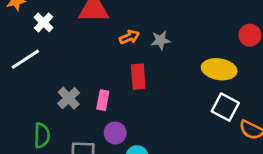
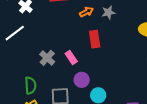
pink rectangle: (103, 100) -> (71, 58), turned -40

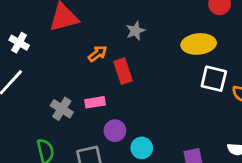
orange arrow: (86, 12) -> (98, 54), moved
pink rectangle: (71, 58) -> (95, 102), turned -56

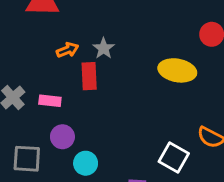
gray star: (135, 31) -> (104, 48), moved, turned -30
white square: (214, 79) -> (174, 157), moved

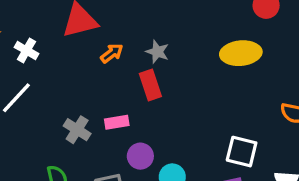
orange arrow: (67, 50) -> (112, 53), moved
white square: (174, 157) -> (242, 152), moved

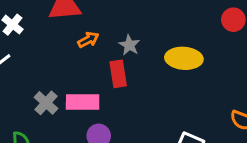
yellow ellipse: (241, 53) -> (184, 58), moved
pink rectangle: (117, 122) -> (83, 102), size x1.5

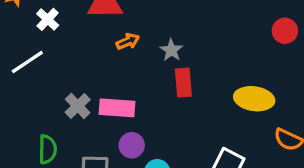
yellow ellipse: (184, 58) -> (254, 99), moved
red rectangle: (118, 74) -> (183, 83), moved

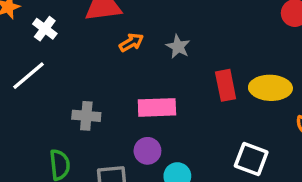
red rectangle: (183, 83) -> (226, 85), moved
gray cross: (78, 106) -> (86, 116), turned -35
pink rectangle: (117, 108) -> (157, 107), moved

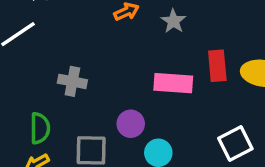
pink rectangle: (157, 107) -> (173, 83), moved
white square: (251, 159) -> (235, 144), turned 36

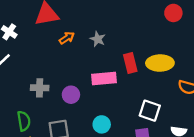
purple circle: (131, 124) -> (71, 95), moved
white square: (235, 144) -> (150, 111), turned -35

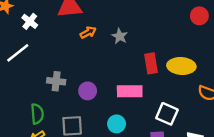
pink rectangle: (104, 79) -> (130, 91), moved

